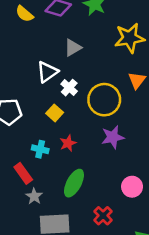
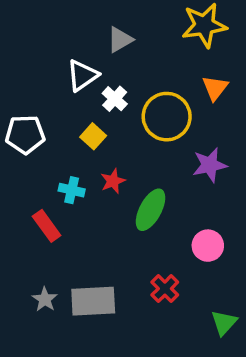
purple star: (113, 137) -> (210, 165), moved
green ellipse: (74, 183) -> (151, 210), moved
gray star: (34, 196) -> (45, 299), moved

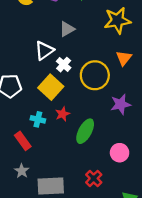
yellow square: (93, 136) -> (51, 87), size x1.6
gray star: (45, 299) -> (22, 171), moved

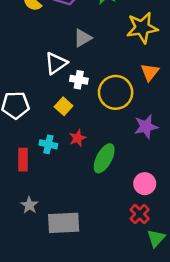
white cross: (64, 65) -> (79, 80), turned -32
yellow square: (51, 87) -> (64, 106), size x0.6
red rectangle: (23, 141) -> (23, 160), moved, turned 36
red cross: (94, 178) -> (140, 214), moved

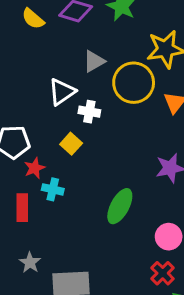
yellow circle: (116, 92) -> (134, 83), moved
red star: (78, 138) -> (34, 168), moved

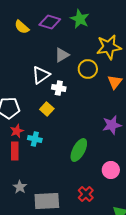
yellow circle: (134, 83) -> (88, 69), size x0.7
red star: (34, 168) -> (17, 131), moved
red cross: (163, 273) -> (86, 194), moved

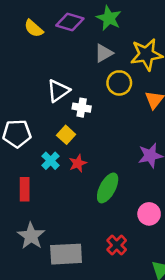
gray triangle: (62, 55) -> (104, 53), moved
red star: (17, 131) -> (78, 163), moved
cyan cross: (35, 139) -> (51, 161), moved, turned 32
gray star: (20, 187) -> (31, 236), size x1.5

